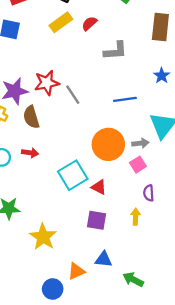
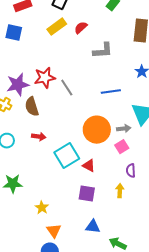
red arrow: (30, 153) -> (39, 137), moved
yellow star: (43, 237) -> (42, 208), size x0.6
orange triangle: (76, 271) -> (54, 231), moved, turned -42

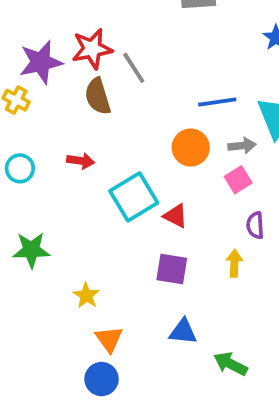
blue line: (111, 92) -> (217, 102), moved
brown semicircle: (32, 107) -> (98, 96), moved
orange circle: (97, 130) -> (191, 148), size x0.7

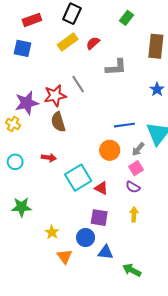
gray line: (134, 68) -> (78, 84), moved
gray arrow: (242, 146) -> (138, 149), turned 136
purple semicircle: (255, 225) -> (133, 187), moved, turned -56
blue circle: (101, 379) -> (86, 238), moved

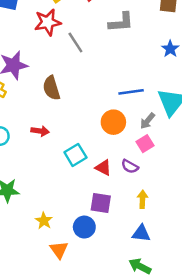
red star: (55, 96) -> (48, 22), moved
cyan square: (78, 178) -> (75, 155), size x0.7
purple semicircle: (133, 187) -> (130, 166), moved
blue triangle: (106, 252) -> (141, 233), moved

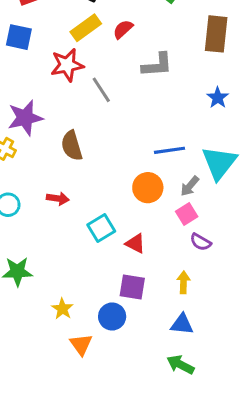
purple semicircle: (130, 166) -> (201, 242), moved

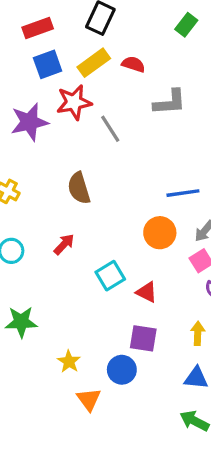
red semicircle: (123, 29) -> (133, 64), turned 60
blue square: (19, 37) -> (48, 64), moved, turned -32
purple star: (25, 118) -> (29, 122), moved
red arrow: (58, 199) -> (64, 244), turned -55

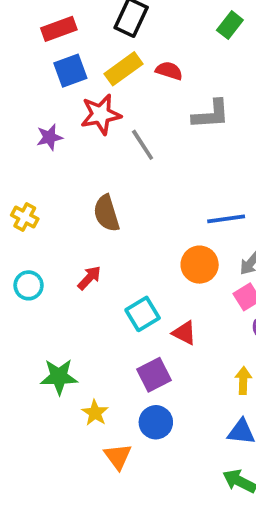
purple star: (29, 122) -> (49, 137), size x0.6
green star: (21, 322) -> (59, 377), moved
purple square: (143, 338) -> (154, 375), moved, turned -36

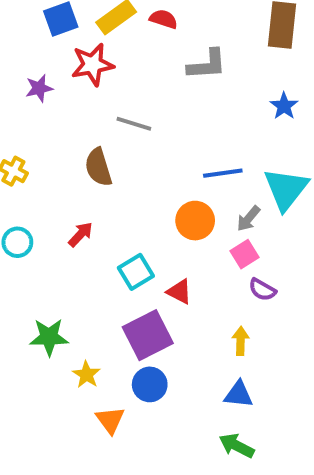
gray line: (143, 145) -> (134, 124), moved, turned -40
purple square: (154, 375) -> (148, 335), size x1.4

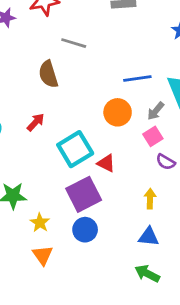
cyan square: (136, 272) -> (75, 149), size x1.4
orange triangle: (110, 420) -> (43, 255), moved

